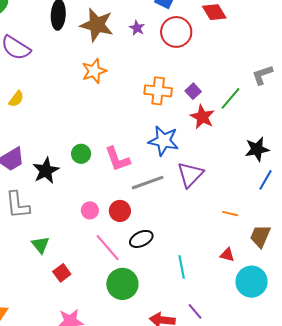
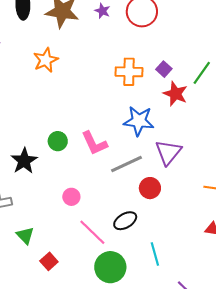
orange star: (94, 71) -> (46, 60), moved
red circle: (120, 211) -> (150, 188), moved
cyan line: (182, 267) -> (155, 254), moved

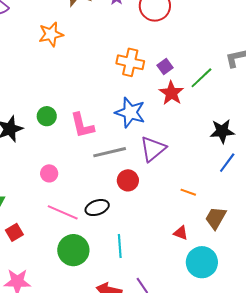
pink line: (92, 232) -> (63, 212), turned -32

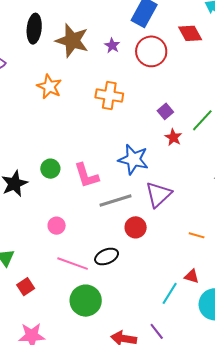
orange star: (51, 34) -> (49, 87), turned -30
orange cross: (130, 62) -> (109, 95), moved
red star: (171, 93) -> (173, 137), size x0.7
cyan line: (120, 246) -> (170, 293), moved, turned 40

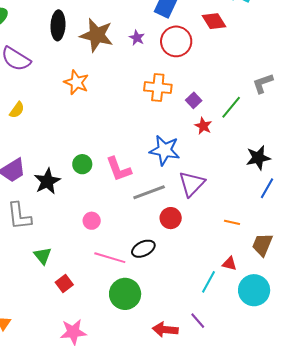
orange cross: (109, 95) -> (158, 88), moved

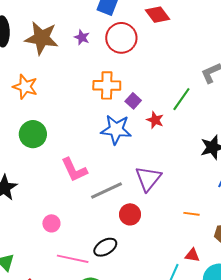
purple square: (194, 100) -> (133, 101), moved
blue star: (165, 150) -> (116, 130), moved
green circle: (82, 164) -> (33, 134), moved, size x1.4

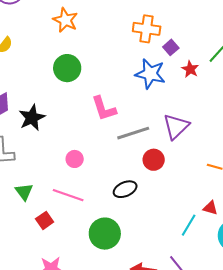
pink line: (73, 259) -> (68, 195), moved

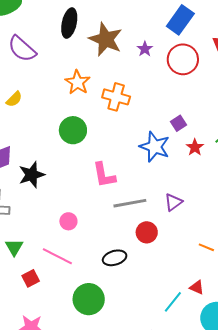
orange cross: (147, 29) -> (116, 97), moved
purple triangle: (176, 126) -> (173, 202), size x0.7

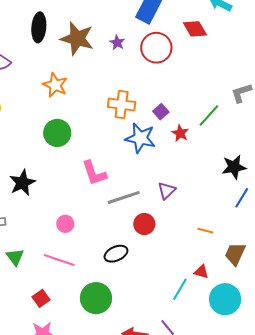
orange cross: (116, 97) -> (122, 104), moved
red square: (31, 278) -> (41, 298), moved

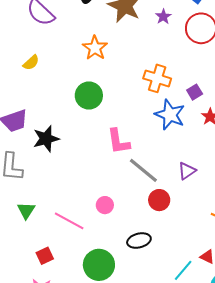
gray line: (124, 197) -> (143, 170), turned 48
pink circle: (65, 224) -> (105, 205), moved
black ellipse: (116, 254) -> (139, 241), moved

